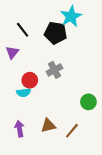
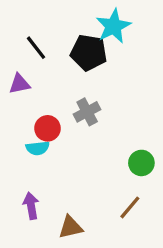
purple triangle: (12, 52) -> (20, 84), turned 40
brown triangle: (48, 126) -> (71, 227), moved
brown line: (72, 131) -> (130, 207), moved

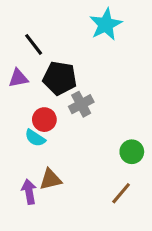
black pentagon: (89, 53) -> (60, 78), moved
cyan semicircle: (38, 148) -> (35, 138), turned 40
brown triangle: (71, 227) -> (50, 179), moved

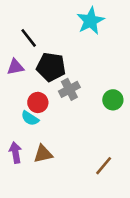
green circle: (132, 152) -> (113, 100), moved
purple arrow: (29, 192) -> (15, 153), moved

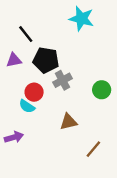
cyan star: (91, 21) -> (81, 19), turned -30
purple arrow: (15, 153) -> (14, 137), turned 84
brown triangle: (43, 154) -> (68, 122), moved

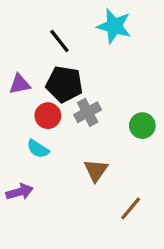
black line: (26, 34) -> (59, 41), moved
red circle: (34, 92) -> (48, 116), moved
brown triangle: (68, 122) -> (96, 170), turned -42

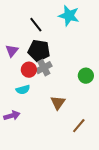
purple triangle: (20, 84) -> (12, 51), turned -40
gray cross: (88, 112) -> (44, 68), moved
cyan semicircle: (38, 149) -> (23, 90), turned -48

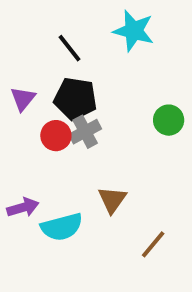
green circle: (86, 76) -> (169, 120), moved
cyan semicircle: (23, 90) -> (62, 227), moved, size x1.5
purple arrow: (12, 116) -> (23, 207), moved

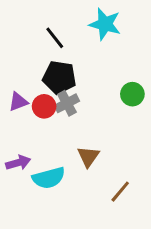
purple triangle: (23, 99) -> (18, 102), moved, turned 30

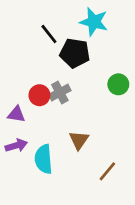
black pentagon: (59, 77) -> (75, 53), moved
purple triangle: (18, 102) -> (16, 114), moved, turned 30
cyan semicircle: (49, 178) -> (44, 159), turned 100

